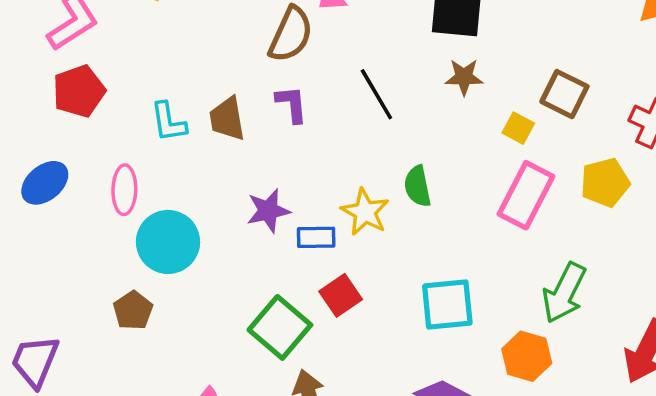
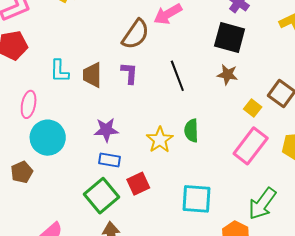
blue rectangle: (316, 237) -> (110, 160), moved

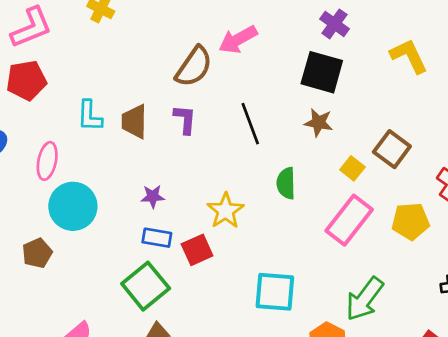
purple star: (106, 130) -> (153, 196), size x0.7
green semicircle: (191, 131) -> (286, 183), moved
red square: (138, 184) -> (197, 250), moved

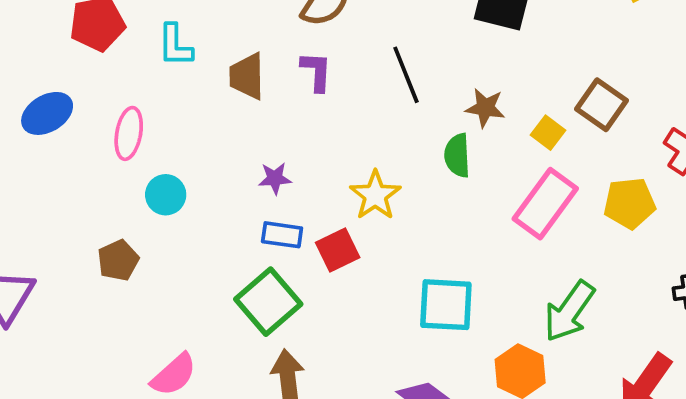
cyan L-shape: (90, 116) -> (175, 45), moved
brown star: (319, 123) -> (485, 108), moved
cyan circle: (73, 206) -> (166, 195), size x0.6

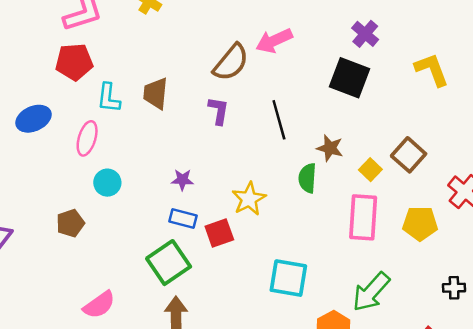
cyan L-shape: (175, 45) -> (109, 98), moved
brown trapezoid: (247, 76) -> (156, 93), moved
pink rectangle: (545, 204) -> (363, 217), turned -39

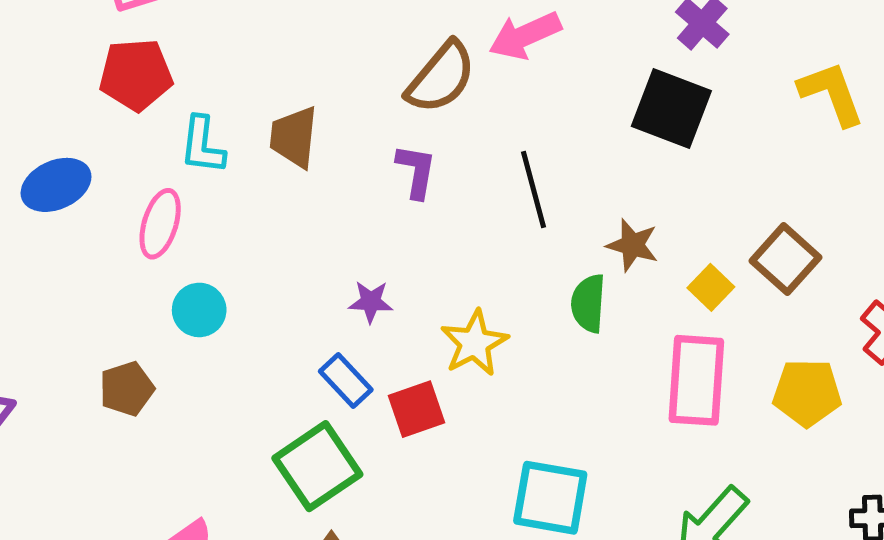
purple star: (182, 180) -> (371, 302), moved
blue rectangle: (183, 218) -> (346, 381), turned 32

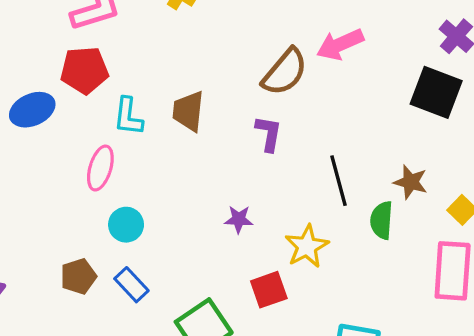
blue ellipse: (56, 185) -> (32, 110), moved
black line: (533, 190) -> (338, 181), moved
blue rectangle: (346, 381) -> (131, 285), moved

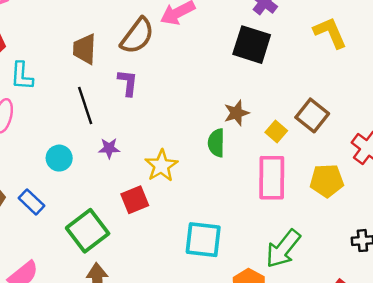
brown trapezoid: (188, 111) -> (85, 49), moved
black line: (338, 181) -> (85, 105), moved
brown star: (411, 182) -> (236, 113), turned -30
cyan circle: (126, 225) -> (59, 158), moved

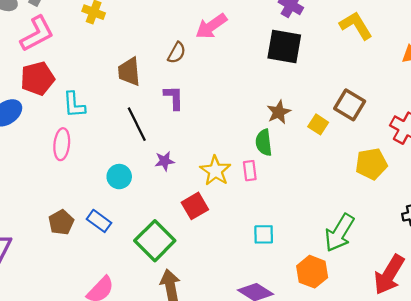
brown semicircle: (137, 36) -> (177, 53), size x0.6
pink rectangle: (272, 178) -> (250, 171), moved, size x0.5
cyan square: (203, 240) -> (264, 234), size x0.6

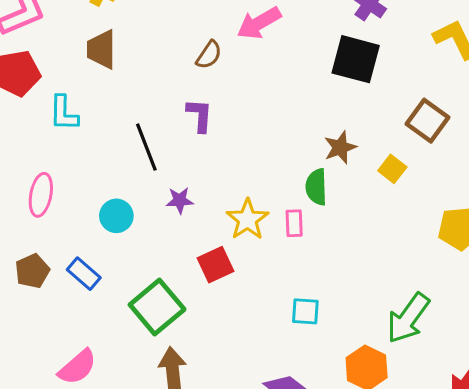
brown trapezoid: (129, 72) -> (101, 49), moved
brown square: (350, 105) -> (428, 121), moved
pink ellipse: (62, 144) -> (41, 195), moved

